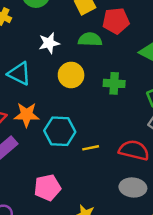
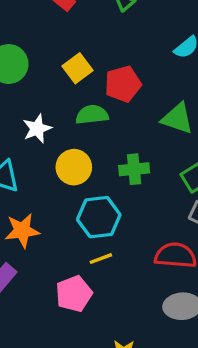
cyan hexagon: (60, 131) -> (99, 217), moved
yellow line: (91, 148) -> (101, 259), moved
pink pentagon: (47, 188) -> (74, 294), moved

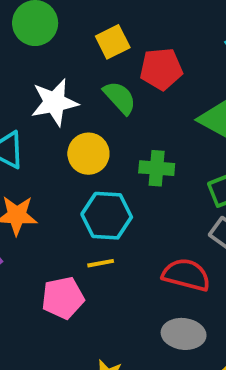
green semicircle: (92, 115) -> (120, 98), turned 44
white star: (37, 129) -> (54, 102), size x1.4

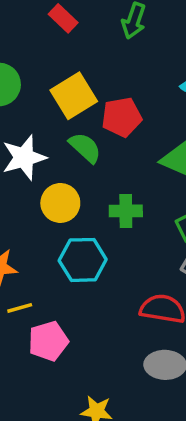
yellow square: (113, 42) -> (74, 96), size x1.4
yellow line: (101, 263) -> (20, 308), moved

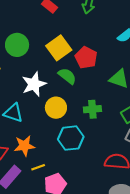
red pentagon: (122, 117) -> (86, 58), turned -30

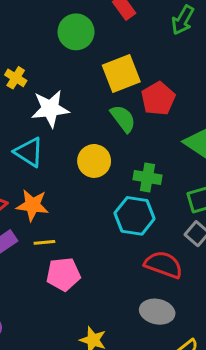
green circle: (17, 45) -> (76, 32), moved
white star: (34, 84) -> (50, 109), moved
cyan hexagon: (71, 138) -> (135, 216), moved

